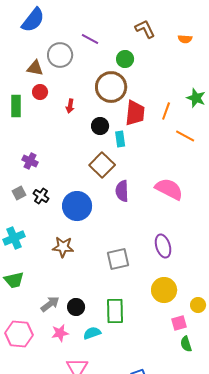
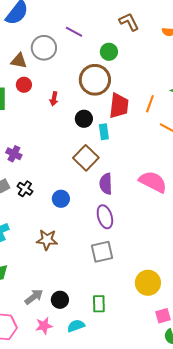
blue circle: (77, 206) -> (61, 199), size x0.6
purple ellipse: (163, 246) -> (105, 217), moved
green rectangle: (115, 311) -> (99, 304), size x0.7

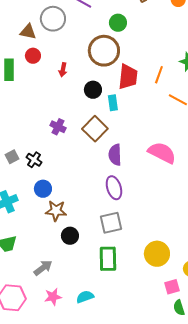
purple cross: (14, 154) -> (58, 127), moved
blue circle: (61, 199) -> (43, 189), moved
black circle: (60, 300) -> (70, 236), moved
green rectangle: (99, 304) -> (108, 259), moved, size x1.4

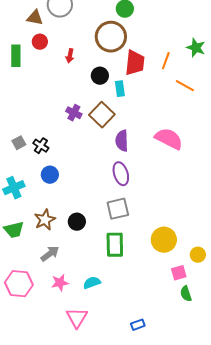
purple cross: (58, 127) -> (74, 113), moved
brown star: (56, 211) -> (45, 220), moved, turned -30

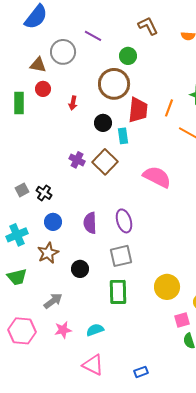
pink semicircle: (169, 139) -> (157, 177), moved
purple semicircle: (122, 141) -> (90, 223), moved
brown star: (45, 220) -> (48, 253), moved
pink triangle: (77, 318) -> (93, 365), moved, turned -35

